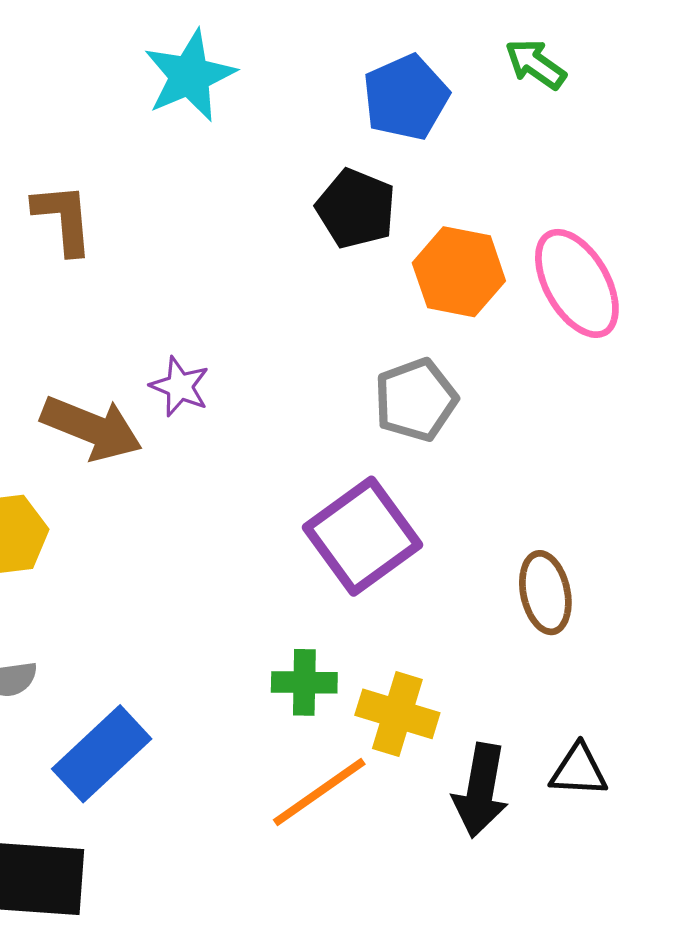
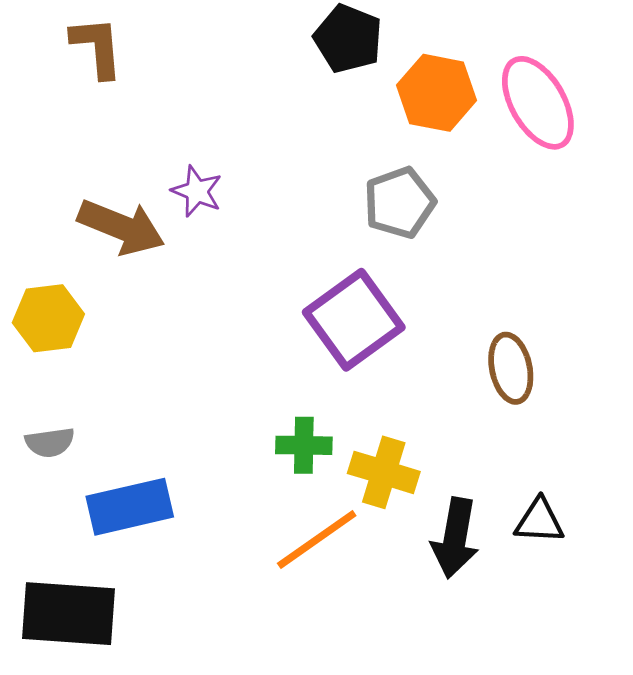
blue rectangle: (102, 754) -> (130, 507), turned 30

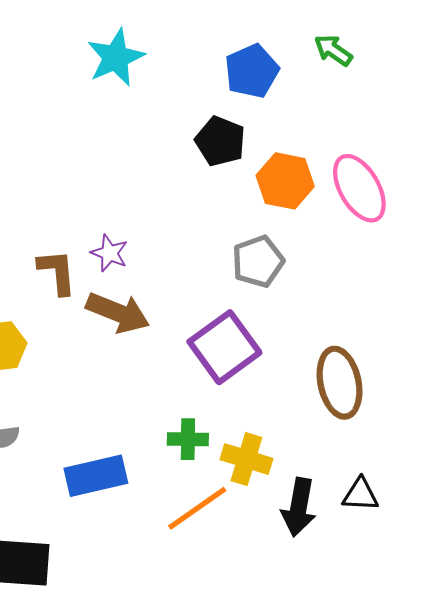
brown L-shape: (97, 47) -> (57, 272), moved
brown arrow: (121, 227) -> (118, 313), moved
brown ellipse: (511, 368) -> (340, 383), size x1.4
blue rectangle: (130, 507) -> (96, 476), moved

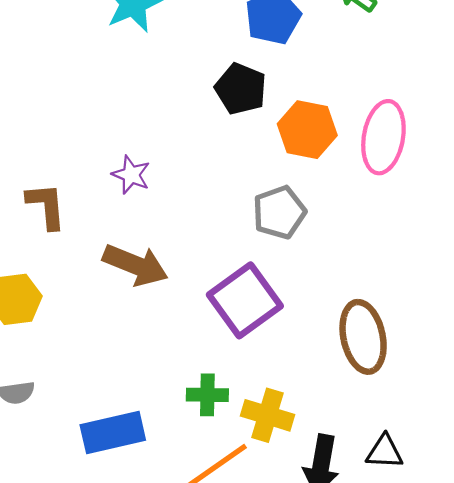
pink ellipse: (359, 188) -> (383, 137), turned 40
purple star: (109, 253) -> (131, 175), moved
brown L-shape: (57, 272) -> (46, 206), moved

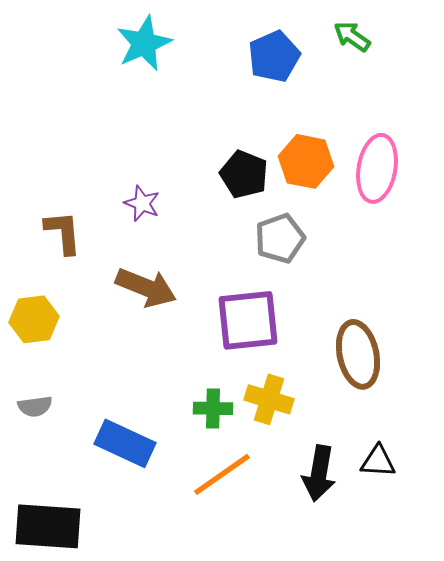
black pentagon: (241, 89) -> (244, 174), moved
purple square: (245, 300) -> (248, 320), turned 30
yellow cross: (267, 415) -> (269, 399), moved
blue rectangle: (113, 432) -> (125, 443), turned 38

